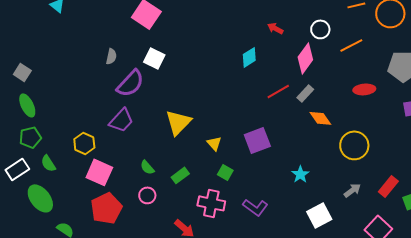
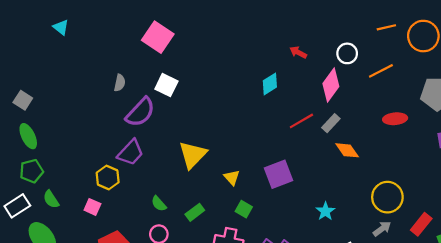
yellow hexagon: (84, 143) -> (108, 178), moved
yellow circle: (354, 145) -> (387, 197), moved
pink square: (99, 172) -> (92, 207), moved, size x0.6

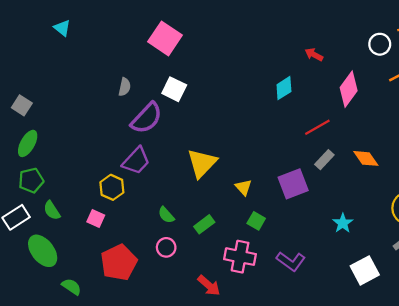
white circle: (347, 53) -> (380, 44), moved
gray rectangle: (331, 123) -> (324, 160), moved
green ellipse: (28, 136) -> (28, 143), turned 55

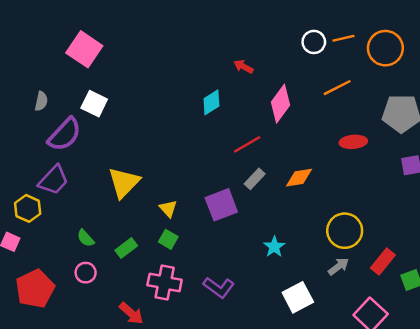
white circle: (380, 44) -> (314, 42), moved
orange diamond: (366, 158) -> (299, 178), turned -64
green square: (256, 221) -> (168, 239), moved

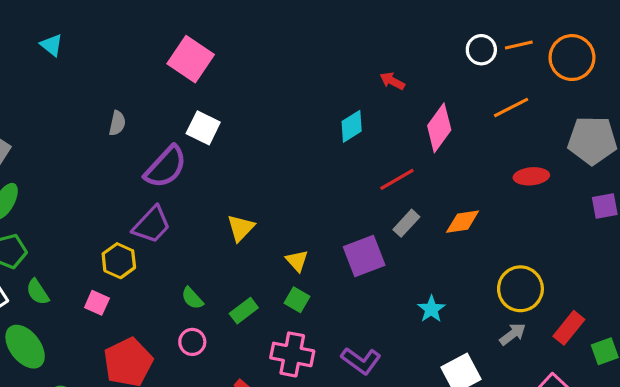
gray semicircle: (41, 101) -> (117, 123), moved
yellow triangle: (124, 183) -> (241, 228), size x0.7

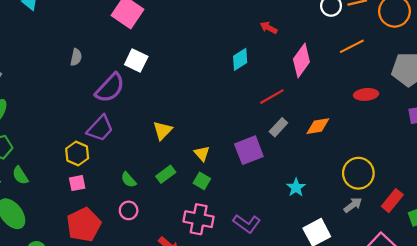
pink square: (97, 303) -> (77, 183), moved, turned -35
green rectangle: (244, 311) -> (166, 174), moved

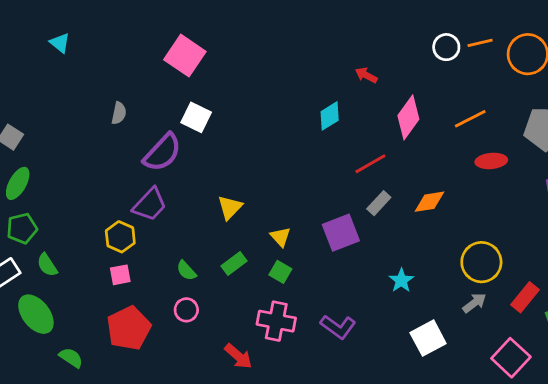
orange line: (352, 46) -> (470, 119), moved

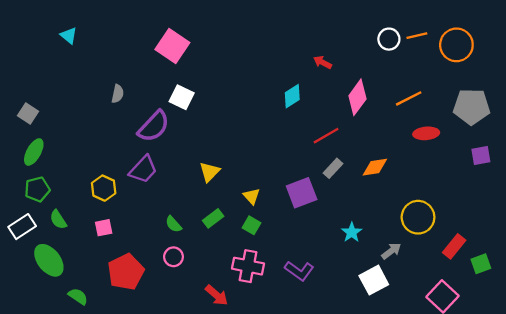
yellow hexagon: (120, 237) -> (104, 188), moved
pink square: (120, 275) -> (104, 228), moved
gray arrow: (474, 303) -> (391, 251), moved

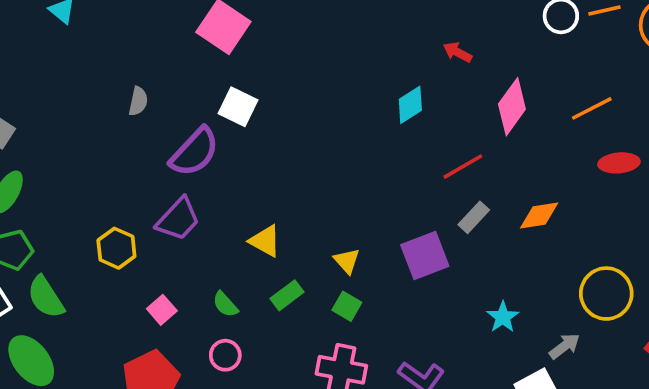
yellow triangle: (210, 172) -> (265, 241), moved, turned -45
green semicircle: (58, 220) -> (46, 297), size x1.4
pink square: (104, 228) -> (162, 310), moved, turned -30

